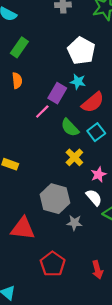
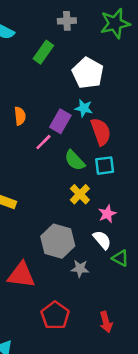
green rectangle: (19, 47) -> (43, 52), moved
orange semicircle: (17, 81) -> (20, 116), moved
red semicircle: (93, 102) -> (101, 132), turned -70
cyan square: (96, 132) -> (105, 166), turned 30

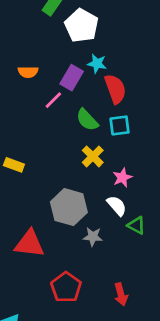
white pentagon: (88, 73) -> (82, 26), moved
orange semicircle: (20, 116) -> (28, 72), turned 96

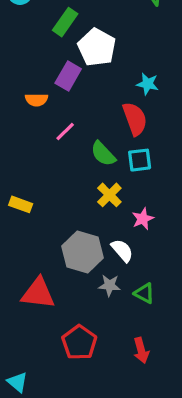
cyan star: (97, 64) -> (148, 84), moved
purple rectangle: (72, 78) -> (68, 76), moved
white semicircle: (117, 206) -> (122, 250), moved
green triangle: (136, 225) -> (144, 293), moved

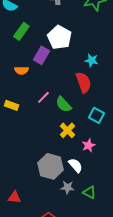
green rectangle: (65, 22) -> (21, 31), moved
pink line: (65, 131) -> (43, 97), moved
cyan square: (140, 160) -> (96, 115), moved, turned 35
yellow rectangle: (21, 204) -> (11, 105), moved
red triangle: (38, 293) -> (14, 197), moved, size x0.6

